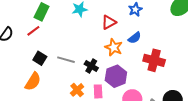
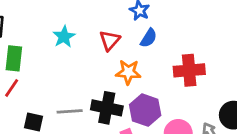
blue semicircle: (135, 38) -> (149, 38), moved
black cross: (91, 66) -> (107, 108), size x1.5

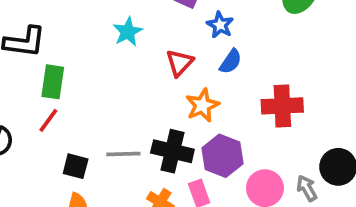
cyan star: (64, 37) -> (128, 32), moved
orange star: (128, 72) -> (202, 105), turned -30

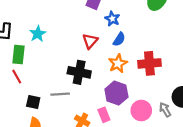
cyan star: (128, 32) -> (38, 34), moved
orange star: (202, 105) -> (118, 63), moved
red line: (48, 120) -> (17, 77), turned -64
black cross: (172, 151) -> (79, 72), moved

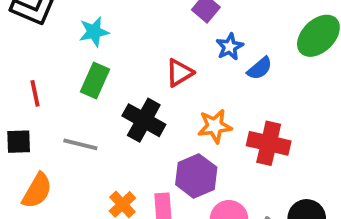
blue semicircle: (119, 39) -> (260, 68), moved
green rectangle: (18, 54) -> (95, 80), moved
gray line: (60, 94) -> (80, 144), moved
black square: (33, 102) -> (19, 142), moved, turned -32

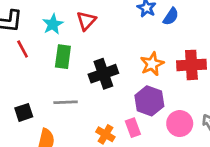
red triangle: (180, 73) -> (86, 21), moved
red line: (35, 93) -> (23, 49), moved
black cross: (144, 120) -> (103, 74), turned -32

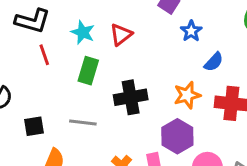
blue semicircle: (171, 16) -> (214, 62), moved
cyan star: (53, 24) -> (83, 32), turned -30

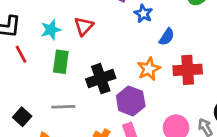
cyan star: (83, 32) -> (51, 30), turned -30
black square: (34, 126) -> (22, 117), turned -30
purple hexagon: (177, 136) -> (131, 101), moved

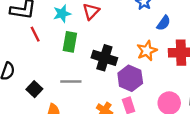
black cross: (101, 79) -> (104, 58), turned 35

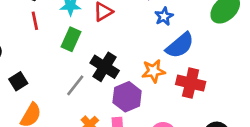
blue semicircle: (164, 23) -> (180, 45), size x1.6
gray line: (71, 82) -> (75, 85), moved, turned -66

